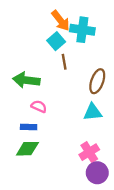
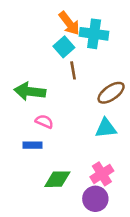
brown ellipse: (97, 81) -> (111, 93), turned 35
green diamond: (27, 149) -> (57, 179), moved
purple circle: (97, 173) -> (95, 199), moved

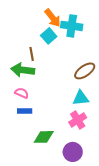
brown line: (73, 70) -> (32, 54), moved
pink semicircle: (44, 122) -> (22, 93), moved
pink cross: (102, 174) -> (78, 120), moved

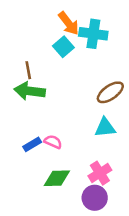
brown line: (32, 54) -> (28, 70), moved
pink semicircle: (22, 93) -> (53, 142), moved
blue rectangle: (25, 111) -> (32, 144), turned -32
pink cross: (78, 120) -> (100, 173), moved

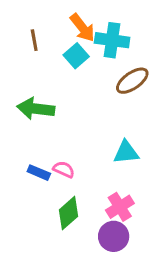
brown line: (28, 70) -> (34, 40), moved
brown ellipse: (110, 92) -> (132, 81), moved
blue rectangle: (32, 144) -> (39, 173), turned 54
green diamond: (57, 178) -> (68, 213), turned -40

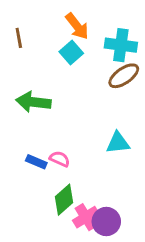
brown line: (34, 40) -> (19, 38), moved
cyan cross: (112, 40) -> (121, 45), moved
pink cross: (120, 207) -> (86, 217), moved

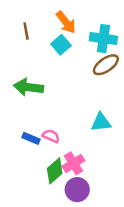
brown line: (19, 38) -> (26, 31), moved
pink cross: (86, 217) -> (73, 163), moved
purple circle: (106, 222) -> (77, 190), moved

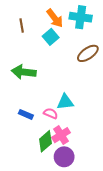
cyan cross: (103, 39) -> (81, 17), moved
cyan triangle: (101, 122) -> (65, 102), moved
pink semicircle: (51, 136) -> (51, 113), moved

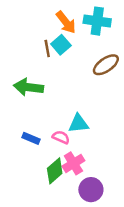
brown line: (22, 25) -> (47, 49), moved
purple circle: (64, 157) -> (91, 190), moved

